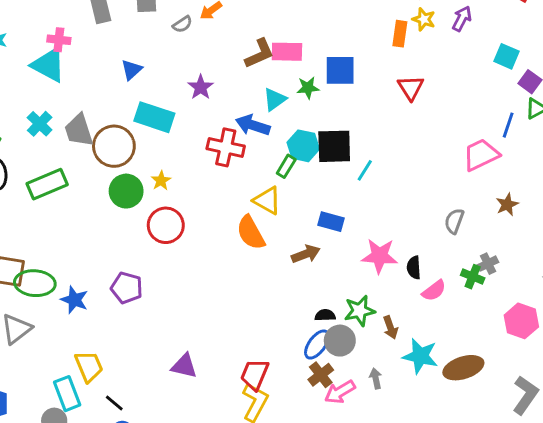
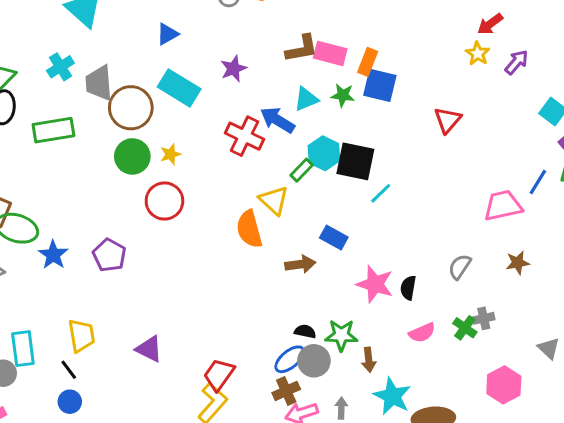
orange rectangle: (400, 34) -> (368, 62), moved
black semicircle: (414, 268) -> (408, 288), moved
yellow trapezoid: (89, 366) -> (82, 336), moved

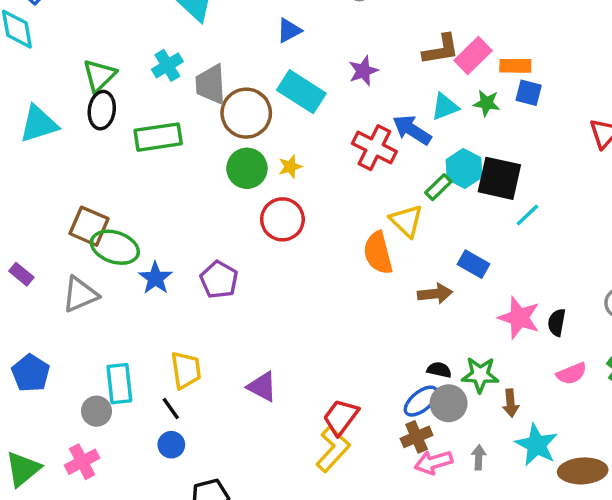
pink rectangle: (330, 53) -> (473, 56), turned -60
orange rectangle: (368, 62) -> (515, 66), turned 68
blue square: (380, 85) -> (529, 93), size x0.7

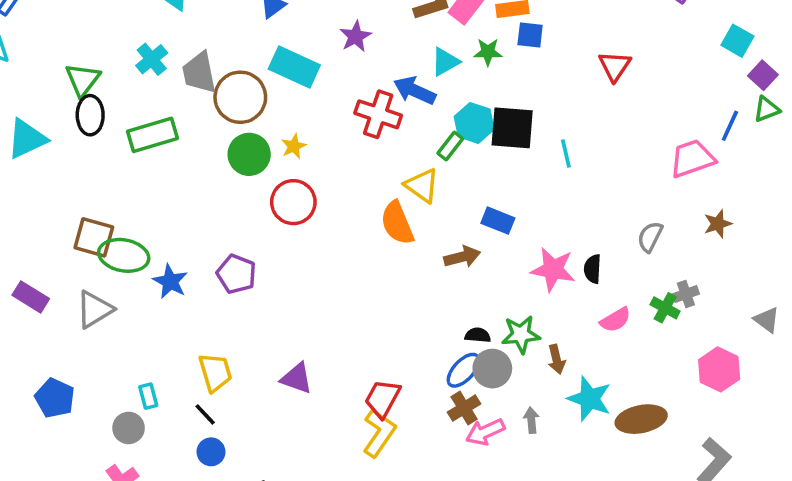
cyan line: (527, 215) -> (566, 154), moved, turned -52
purple rectangle: (21, 274) -> (31, 297), size x1.4
cyan rectangle: (119, 384) -> (148, 396), size x0.6

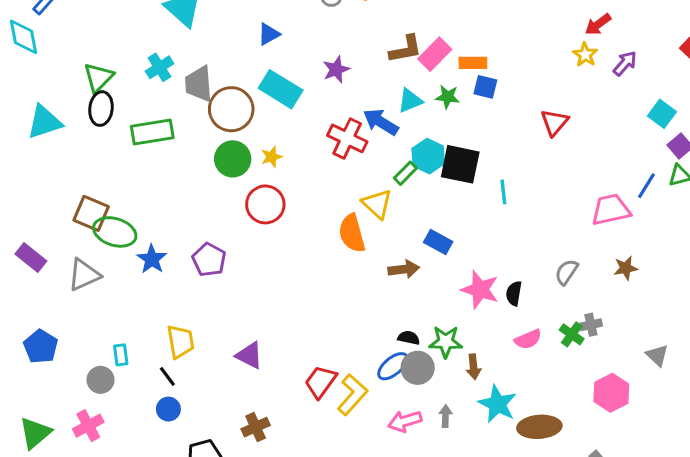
brown cross: (464, 408) -> (256, 427), moved
yellow L-shape: (379, 433) -> (352, 395), moved

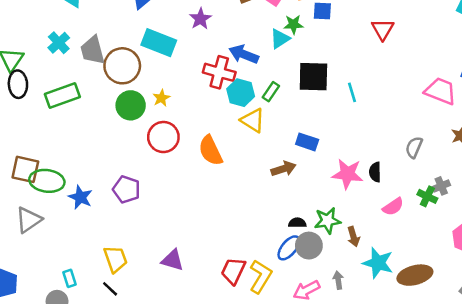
cyan triangle: (410, 101) -> (280, 39), moved
cyan hexagon: (428, 156) -> (241, 93), moved
pink trapezoid: (611, 210) -> (440, 91), turned 44
orange semicircle: (352, 233) -> (211, 151), moved

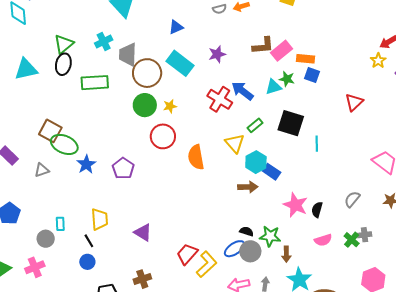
cyan hexagon: (241, 93) -> (256, 162), moved
gray triangle: (29, 220) -> (42, 170), size x0.7

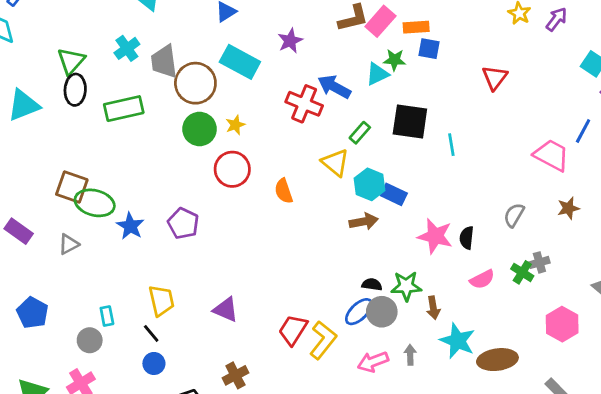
orange semicircle: (196, 157) -> (284, 191), size x0.7

